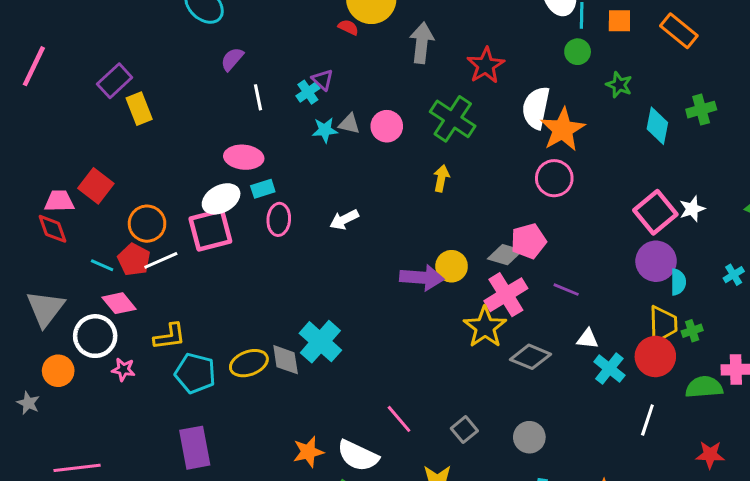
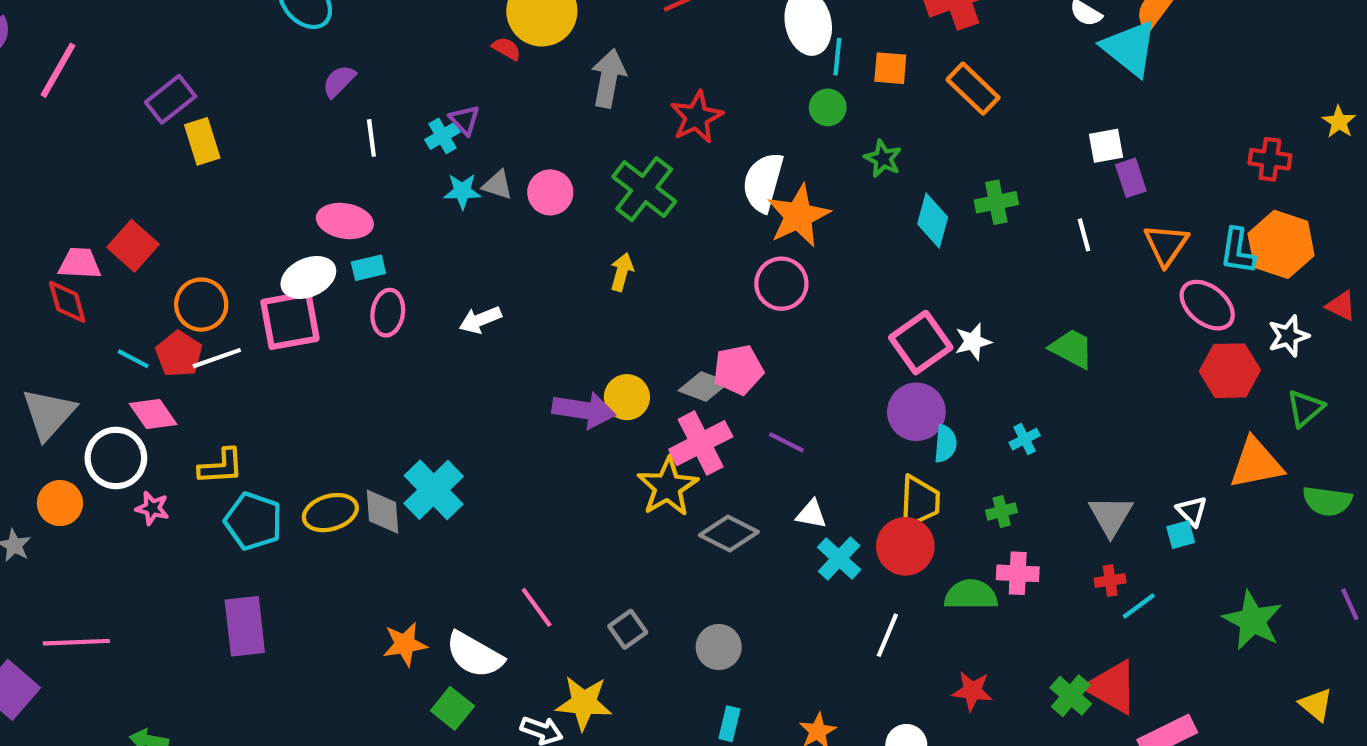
green cross: (692, 331) -> (1002, 511), moved

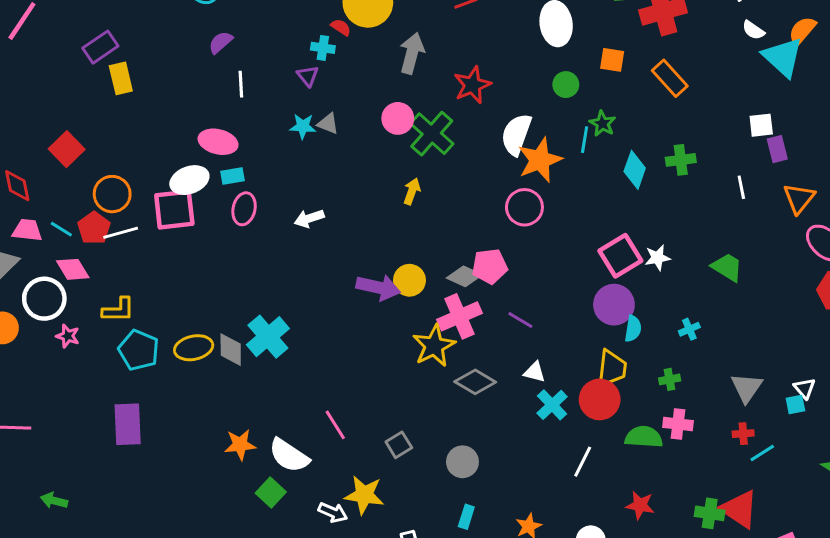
cyan line: (837, 57) -> (585, 140), moved
cyan cross: (442, 136) -> (323, 48), moved, turned 35
pink circle: (550, 192) -> (398, 118), moved
pink trapezoid: (80, 263) -> (27, 230), moved
green cross: (1071, 696) -> (710, 513), turned -36

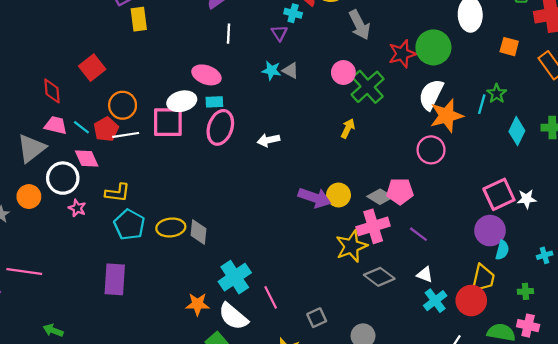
gray arrow: (412, 53) -> (359, 25), turned 132
green circle: (566, 85) -> (433, 47), moved, size x1.8
pink ellipse: (244, 209) -> (220, 127), size x1.4
cyan cross: (268, 337) -> (235, 277), moved

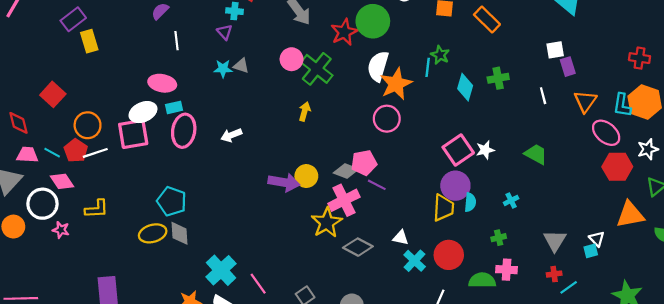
cyan pentagon: (129, 225) -> (172, 201), moved
purple line: (418, 234) -> (377, 185), moved
yellow trapezoid: (483, 278) -> (443, 208), moved

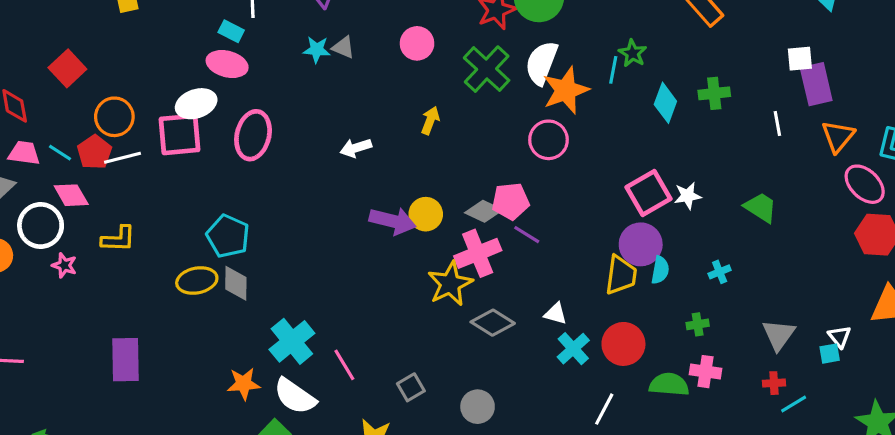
purple rectangle: (568, 67) -> (816, 84), size x1.5
green cross: (317, 69) -> (487, 69), moved
cyan rectangle: (174, 107) -> (231, 31), moved, turned 35
white arrow: (231, 135) -> (356, 148), moved

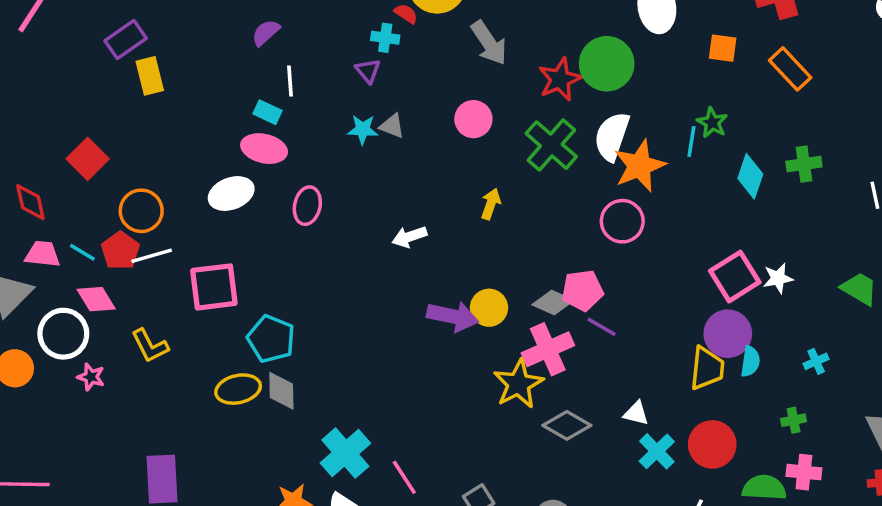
pink square: (180, 134) -> (214, 287), moved
pink ellipse: (253, 135) -> (307, 206), moved, size x0.7
yellow L-shape: (118, 239) -> (150, 346), turned 63

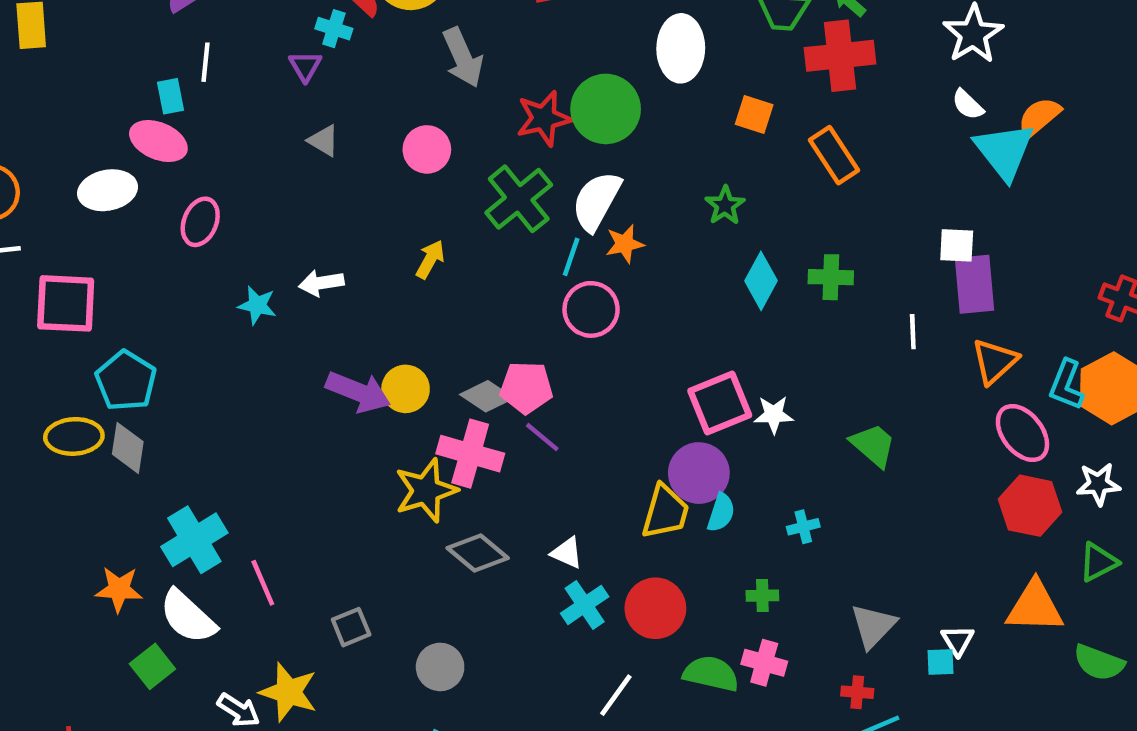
cyan rectangle: (268, 112) -> (171, 96), turned 44
cyan star: (363, 129) -> (257, 305), moved
cyan line: (691, 142) -> (571, 257), moved
orange star: (640, 166) -> (625, 244), size x0.6
pink cross: (548, 349) -> (470, 454), turned 30

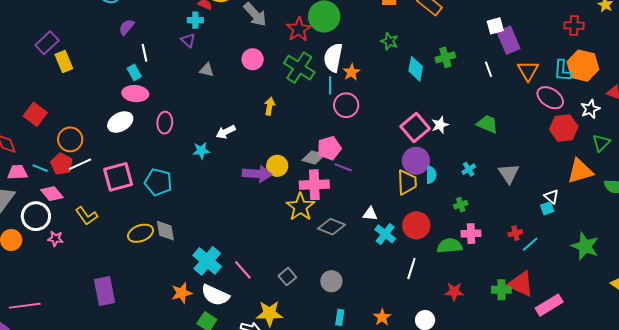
cyan pentagon: (126, 381) -> (158, 182), moved
gray triangle: (873, 626) -> (509, 173), moved

